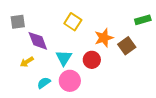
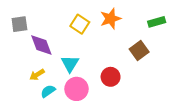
orange star: (104, 38) -> (111, 19), moved
red circle: (92, 60) -> (111, 77), moved
yellow arrow: (27, 62) -> (37, 75), moved

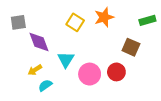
brown square: (139, 50) -> (131, 47), turned -30
red circle: (111, 77) -> (116, 72), moved
pink circle: (77, 89) -> (90, 74), moved

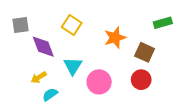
orange star: (104, 17) -> (115, 38), moved
yellow square: (75, 22) -> (72, 25), moved
red circle: (116, 72) -> (141, 80), moved

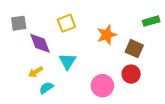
yellow square: (72, 25) -> (66, 23), turned 36
pink circle: (99, 82) -> (102, 86), moved

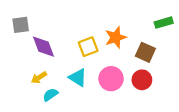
yellow square: (66, 23) -> (88, 47), moved
cyan triangle: (67, 61) -> (78, 78), moved, turned -30
pink circle: (102, 86) -> (111, 79), moved

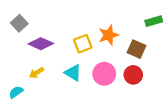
gray square: (21, 25) -> (19, 23), turned -35
purple diamond: (43, 47) -> (41, 44), turned -45
cyan semicircle: (50, 95) -> (16, 92), moved

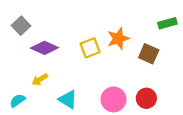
cyan triangle: (73, 73) -> (68, 99), moved
pink circle: (104, 74) -> (114, 99), moved
red circle: (133, 75) -> (146, 98), moved

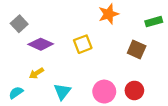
orange star: (118, 39) -> (109, 14), moved
cyan triangle: (68, 99) -> (62, 92), turned 36

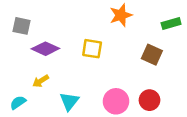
gray square: (19, 24) -> (22, 26), turned -35
yellow square: (83, 44) -> (92, 49), turned 30

